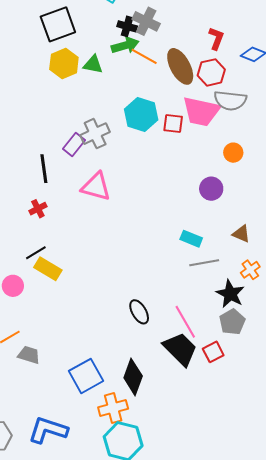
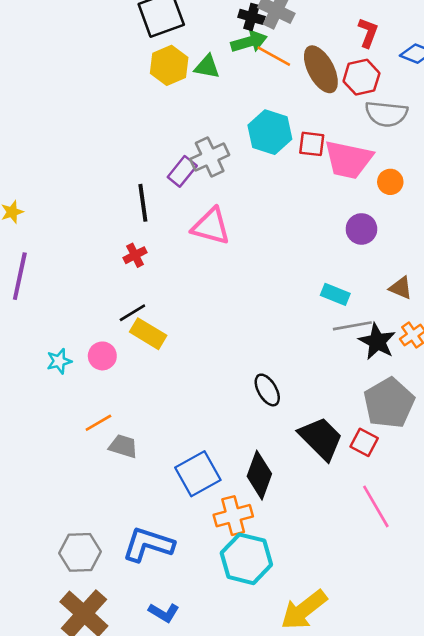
pink trapezoid: (201, 111) -> (348, 160), moved
black star: (230, 294) -> (377, 342), moved
pink line: (185, 322) -> (376, 506), moved
gray pentagon: (232, 322) -> (389, 403), size x1.5
red square: (213, 352) -> (364, 442), turned -35

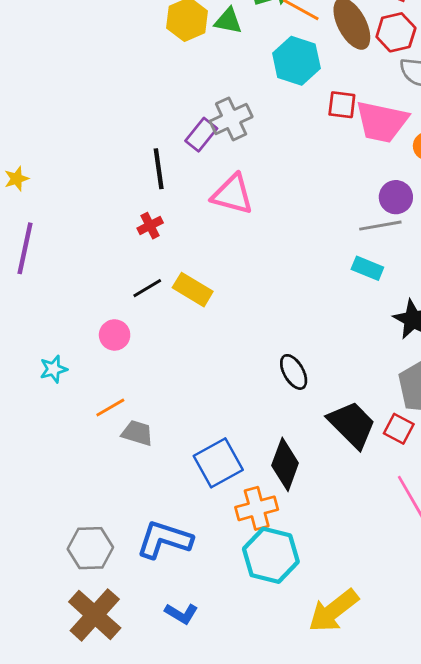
cyan hexagon: (270, 132) -> (296, 61), moved
gray line: (352, 326) -> (380, 226), moved
yellow rectangle: (148, 334) -> (193, 290), moved
cyan star: (59, 361) -> (53, 369), moved

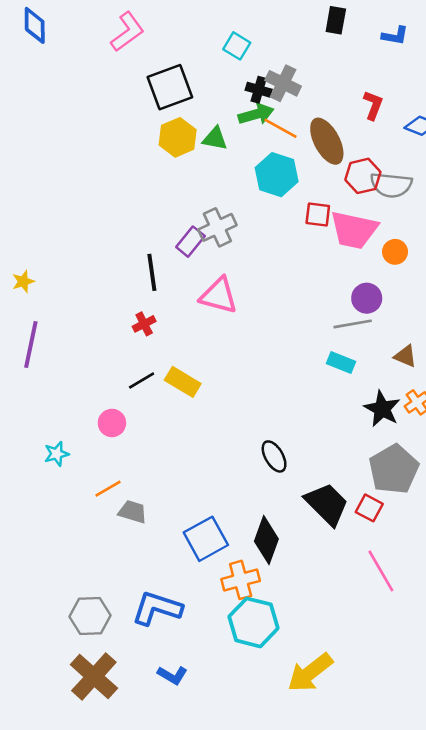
red hexagon: (396, 32) -> (363, 176), moved

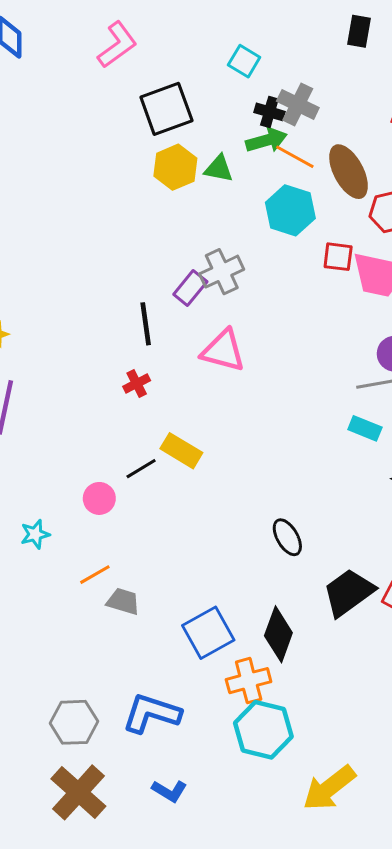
black line: (142, 381) -> (141, 469), moved
black trapezoid: (327, 504) -> (349, 592), turned -81

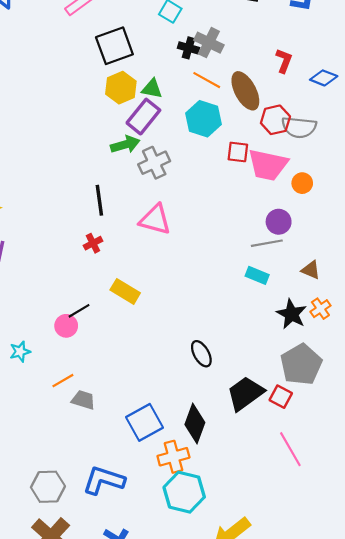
green arrow: (266, 140) -> (125, 144), moved
purple rectangle: (190, 288) -> (143, 117), moved, size x1.4
black line: (141, 469) -> (79, 311), moved

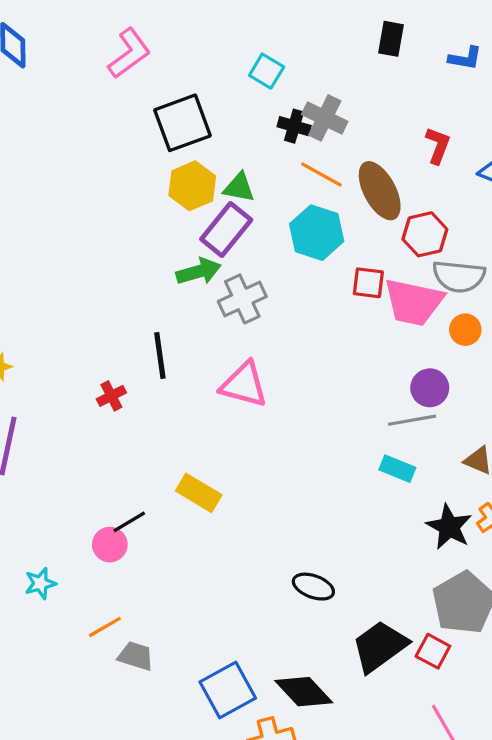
gray semicircle: (299, 127) -> (459, 276), moved
red cross: (93, 243) -> (111, 396), moved
black ellipse: (201, 354) -> (313, 587), turned -40
black diamond: (195, 423) -> (304, 692), turned -63

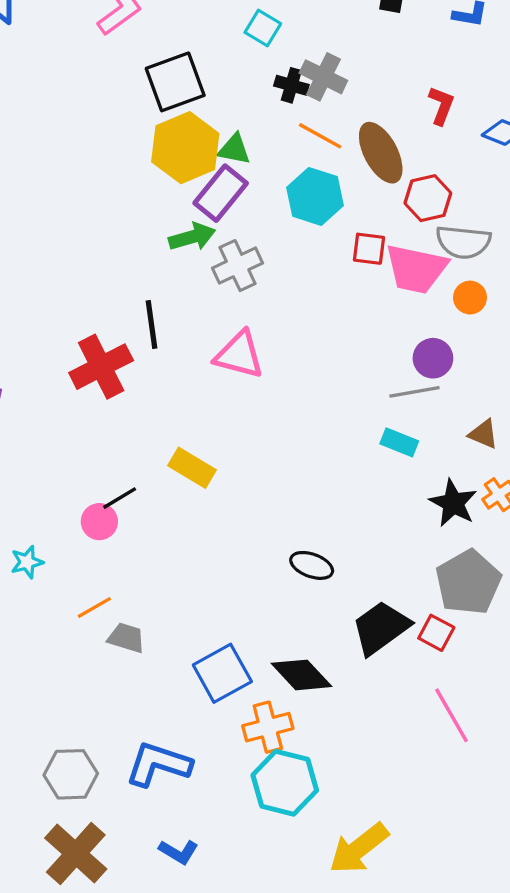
yellow hexagon: (192, 186) -> (185, 148), size x1.4
red cross: (111, 396) -> (101, 367), size x2.0

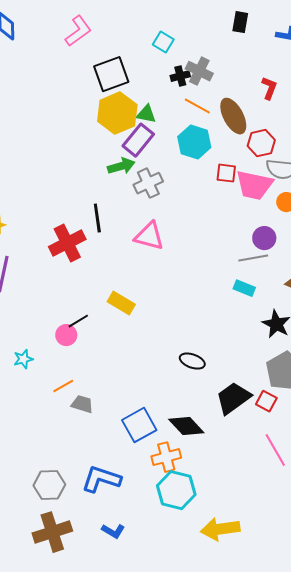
black cross: (291, 85) -> (180, 76), turned -30
yellow arrow: (359, 848) -> (220, 529), turned 30
brown cross: (76, 853) -> (52, 532), turned 30

